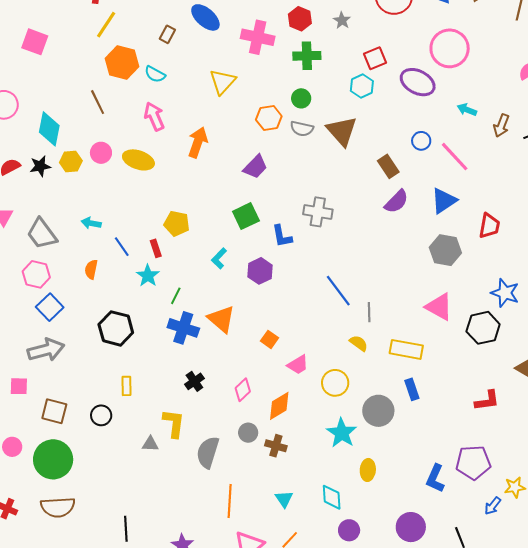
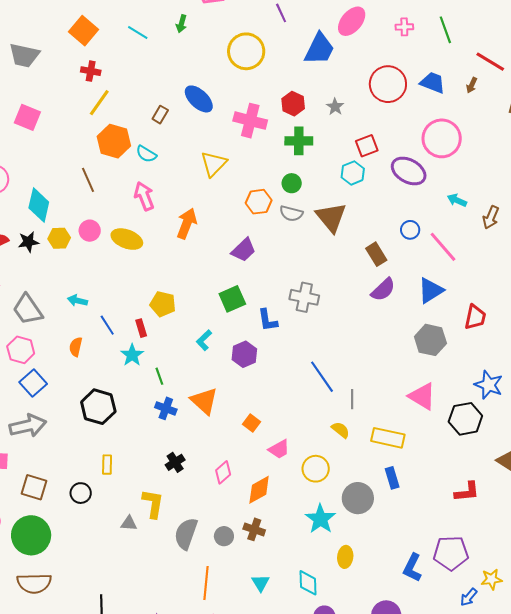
green line: (176, 296) -> (159, 376), turned -48
blue cross: (183, 328) -> (166, 408), size x0.7
gray circle: (248, 433) -> (224, 536), moved

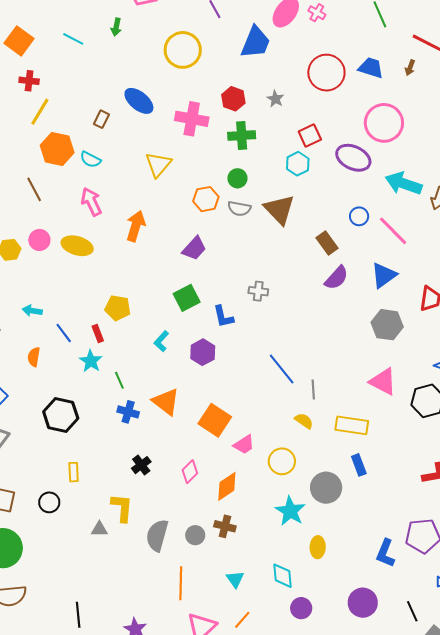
pink cross: (404, 27) -> (317, 13), moved, turned 36
cyan arrow: (457, 200) -> (404, 183), size x1.8
gray cross: (304, 297) -> (258, 291), size x0.7
orange square: (252, 423) -> (215, 420), size x1.8

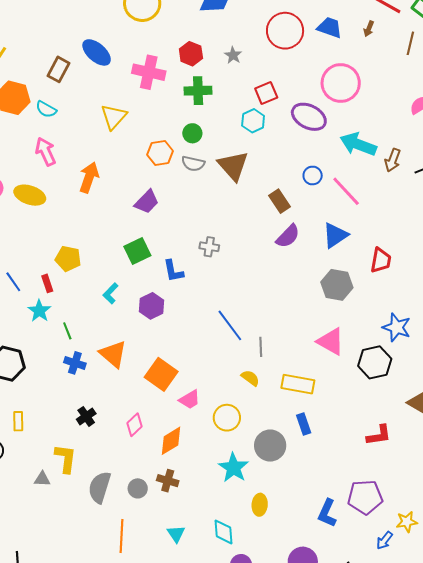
brown rectangle: (101, 119) -> (58, 69), size x1.4

